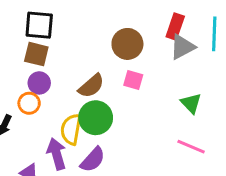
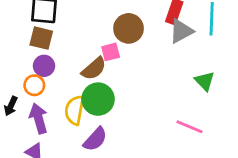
pink square: (133, 80) -> (111, 52), moved, turned -30
green triangle: (191, 103) -> (205, 81), moved
purple arrow: (57, 154) -> (38, 118), moved

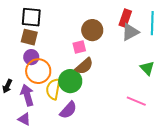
brown semicircle: (94, 69) -> (84, 66), moved
orange circle: (34, 85) -> (38, 71), moved, size x1.6

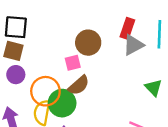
orange circle: (38, 71) -> (45, 91), moved

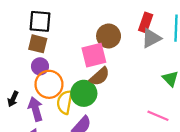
pink square: (73, 63) -> (94, 55), size x1.6
orange circle: (45, 91) -> (49, 84), moved

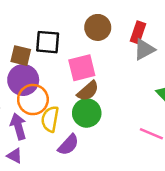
black square: (40, 21) -> (48, 42), moved
brown circle: (109, 36) -> (98, 27), moved
purple circle: (40, 66) -> (23, 80), size x1.6
green circle: (84, 93) -> (87, 113), moved

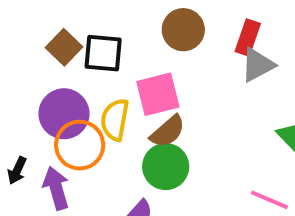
brown square: (21, 56) -> (64, 47), moved, turned 30
yellow semicircle: (50, 119) -> (115, 120), moved

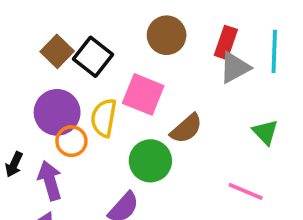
black square: (103, 53) -> (93, 57), turned 33
pink square: (158, 94) -> (143, 94), turned 36
brown semicircle: (168, 131) -> (186, 129), moved
orange circle: (80, 145) -> (71, 141), size x0.7

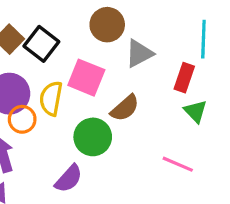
red rectangle: (226, 42) -> (184, 78), moved
gray triangle: (235, 68) -> (139, 54), moved

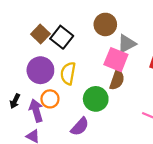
pink square: (86, 78) -> (116, 60), moved
brown semicircle: (125, 108) -> (117, 80), turned -30
orange circle: (22, 119) -> (50, 99), moved

